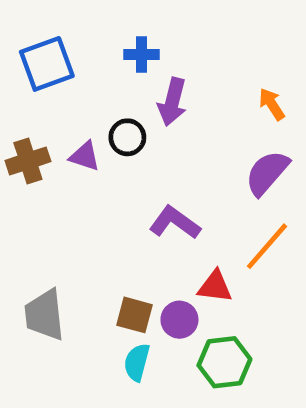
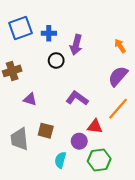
blue cross: (142, 54) -> (49, 33), moved
purple triangle: (85, 156) -> (30, 99), moved
brown square: (134, 315) -> (46, 131), moved

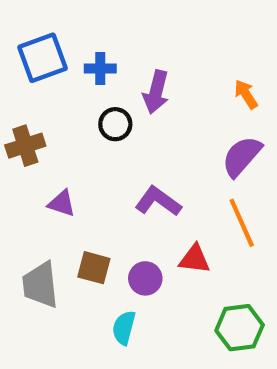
orange line: (118, 109) -> (242, 223), turned -65
purple circle: (79, 141) -> (145, 278), moved
green hexagon: (99, 160) -> (240, 328), moved

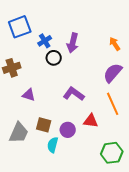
blue cross: (100, 68) -> (45, 41), moved, turned -32
gray trapezoid: (40, 285) -> (19, 133), turned -150
cyan semicircle: (124, 328) -> (53, 145), moved

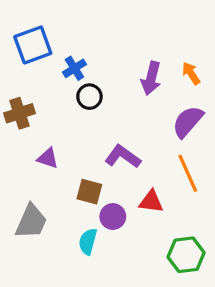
purple arrow: (73, 43) -> (151, 78), moved
brown square: (44, 125) -> (89, 192), moved

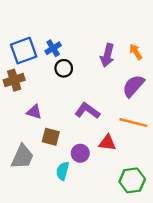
blue square: (33, 45) -> (24, 51), moved
orange line: (188, 173) -> (133, 123), turned -52
brown square: (89, 192) -> (51, 137), moved

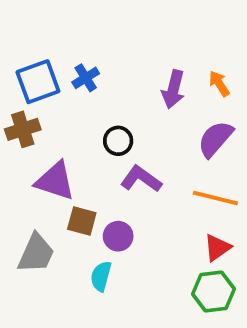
black circle: (64, 68) -> (118, 141), moved
purple triangle: (34, 112) -> (55, 181), size x1.6
red triangle: (107, 143) -> (217, 248), moved, turned -42
purple circle: (80, 153) -> (118, 236), moved

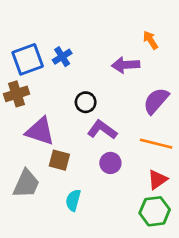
orange arrow: (219, 84) -> (151, 40), moved
purple arrow: (173, 89) -> (126, 65), turned 72
purple circle: (118, 236) -> (110, 163), moved

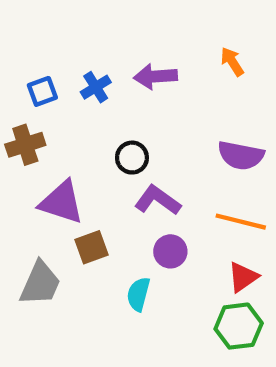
blue square: (28, 59) -> (42, 91), size x0.6
purple arrow: (126, 65) -> (155, 77), moved
purple semicircle: (156, 101) -> (241, 155), turned -120
brown square: (59, 160) -> (91, 247), turned -35
cyan semicircle: (73, 200) -> (138, 294), moved

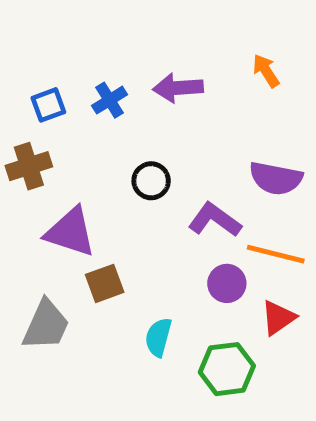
purple L-shape: (158, 200) -> (215, 220), moved
purple circle: (170, 251) -> (227, 283), moved
green hexagon: (239, 326) -> (227, 369), moved

